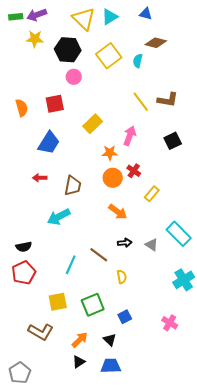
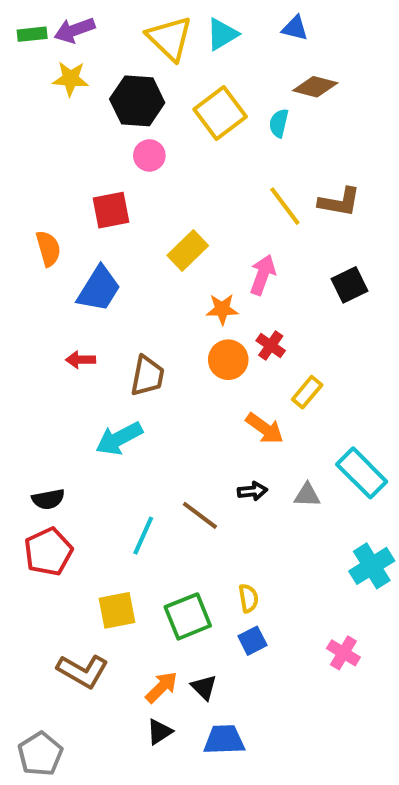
orange semicircle: (22, 108) -> (48, 248), moved
orange arrow: (118, 212) -> (265, 428), moved
gray triangle: (152, 245) -> (307, 495), turned -32
yellow semicircle: (122, 277) -> (248, 598), moved
black triangle: (110, 340) -> (204, 687), moved

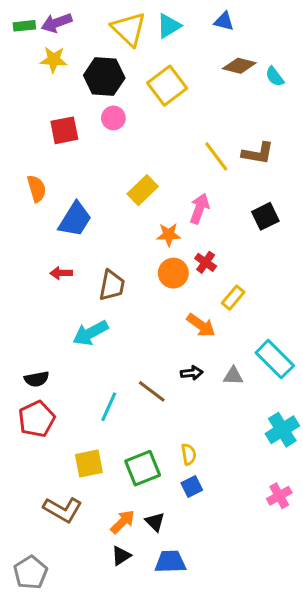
cyan semicircle: (279, 123) -> (275, 77), moved, turned -50
red square: (111, 210) -> (64, 130), moved
pink cross: (343, 653) -> (279, 496), moved, turned 30

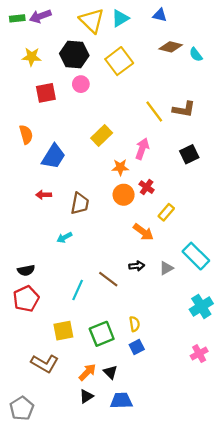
yellow star: (54, 60) -> (32, 57), moved
cyan arrow: (90, 333) -> (64, 237), size x0.6
gray triangle: (233, 376) -> (166, 268), turned -32

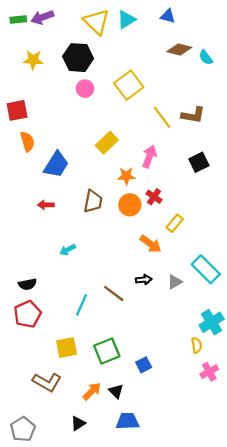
yellow square: (119, 61) -> (129, 85), moved
red square: (46, 93) -> (17, 110), moved
brown trapezoid: (80, 203) -> (93, 201), moved
yellow semicircle: (135, 324) -> (197, 345), moved
black triangle: (86, 396) -> (78, 423), moved

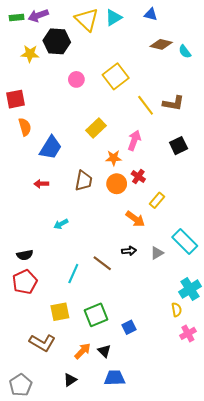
black hexagon: (78, 58) -> (57, 41), moved

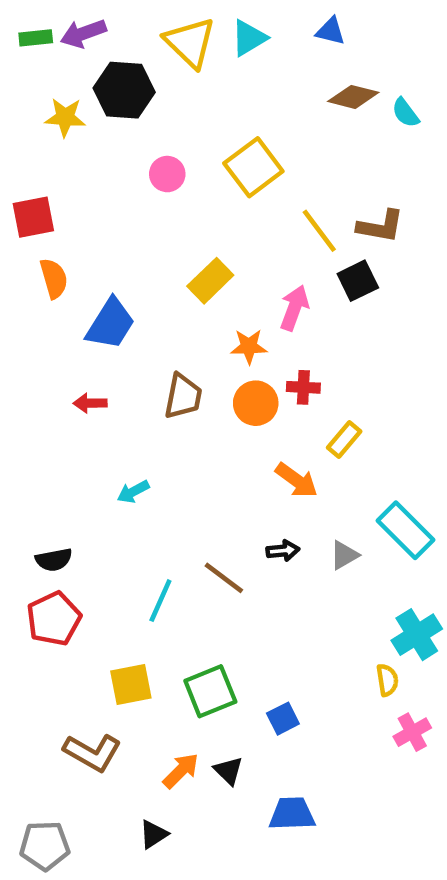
black square: (179, 146) -> (358, 281), moved
red cross: (138, 177) -> (303, 387), turned -32
blue trapezoid: (115, 378) -> (292, 814), moved
gray pentagon: (21, 385) -> (45, 846), turned 30

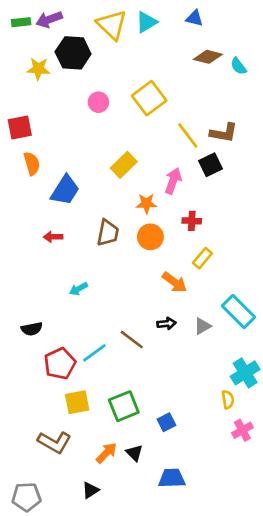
red cross: (303, 387) -> (192, 221), moved
cyan line: (160, 601) -> (94, 353), turned 30
red pentagon: (54, 619) -> (60, 364), moved

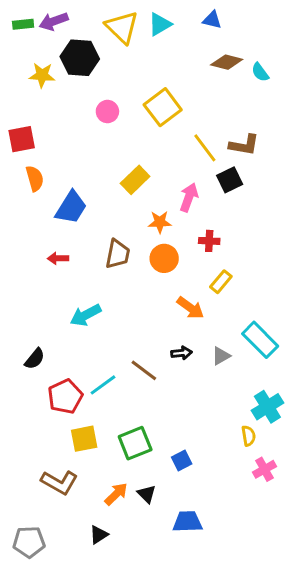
cyan arrow: (78, 289) -> (86, 315), size x1.5
black semicircle: (32, 329) -> (35, 359), turned -40

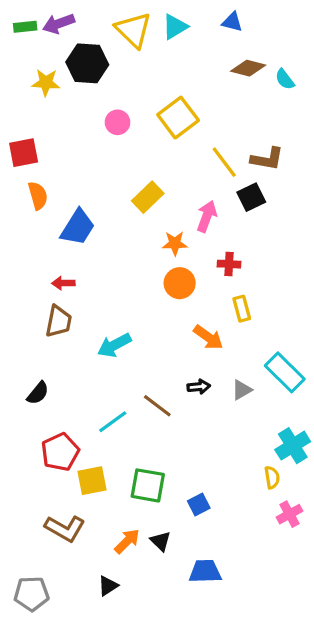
brown trapezoid: (118, 254) -> (59, 321), moved
yellow rectangle: (221, 282) -> (242, 309), turned -55
cyan arrow: (86, 315) -> (114, 345), moved
red pentagon: (65, 397) -> (60, 452), moved
green square: (135, 443) -> (148, 485), turned 32

